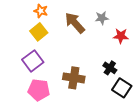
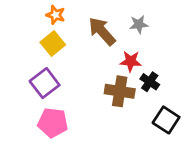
red star: (121, 36) -> (131, 61), moved
black cross: (110, 68) -> (150, 82), moved
brown cross: (74, 78) -> (120, 91), moved

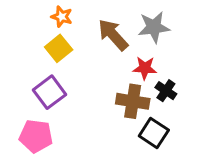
gray star: (139, 24) -> (154, 27), size x1.5
black square: (166, 120) -> (154, 133), moved
pink pentagon: (53, 123) -> (36, 136), moved

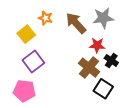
orange star: (62, 17) -> (46, 18), moved
yellow square: (59, 48) -> (26, 34), moved
brown cross: (133, 101) -> (89, 68), turned 30

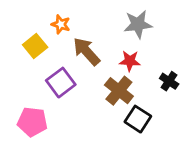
brown arrow: (76, 23) -> (86, 51), moved
black cross: (111, 60) -> (169, 81), moved
purple square: (33, 61) -> (61, 83), moved

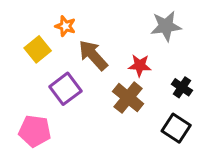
gray star: (138, 24) -> (166, 26), moved
black square: (138, 119) -> (176, 128), moved

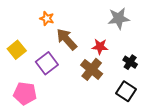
yellow square: (38, 49) -> (17, 50), moved

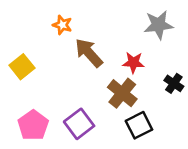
purple square: (47, 63) -> (79, 124), moved
black square: (126, 91) -> (139, 125), moved, turned 30
pink pentagon: (25, 93) -> (33, 125), turned 30

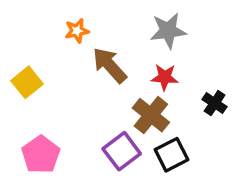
orange star: (62, 25) -> (77, 31), turned -30
gray star: (159, 25) -> (168, 31), moved
purple square: (79, 124) -> (122, 151), moved

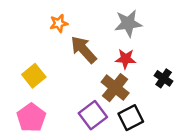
yellow square: (27, 82) -> (34, 76), moved

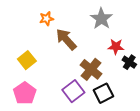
gray star: (128, 23) -> (101, 19), turned -30
red star: (126, 59) -> (116, 47), moved

